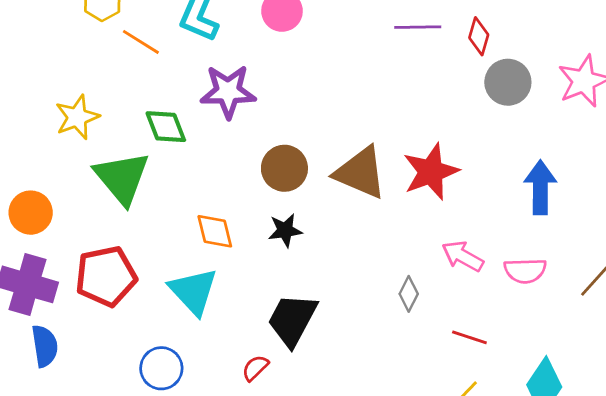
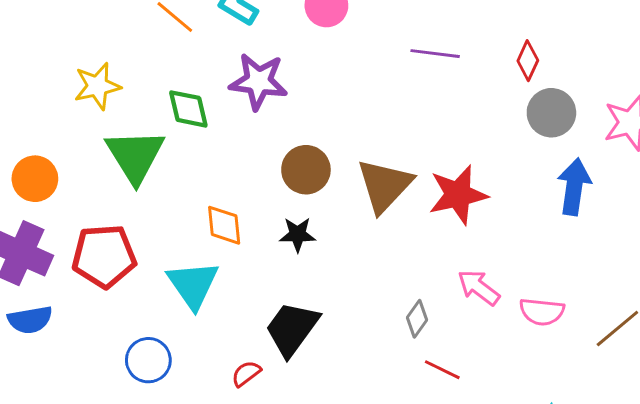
purple line: (418, 27) -> (435, 54), moved
brown triangle: (360, 173) -> (385, 185), turned 42
blue arrow: (540, 187) -> (574, 187), moved
red line: (469, 337) -> (442, 370), moved
blue semicircle: (45, 346) -> (30, 320), turned 81

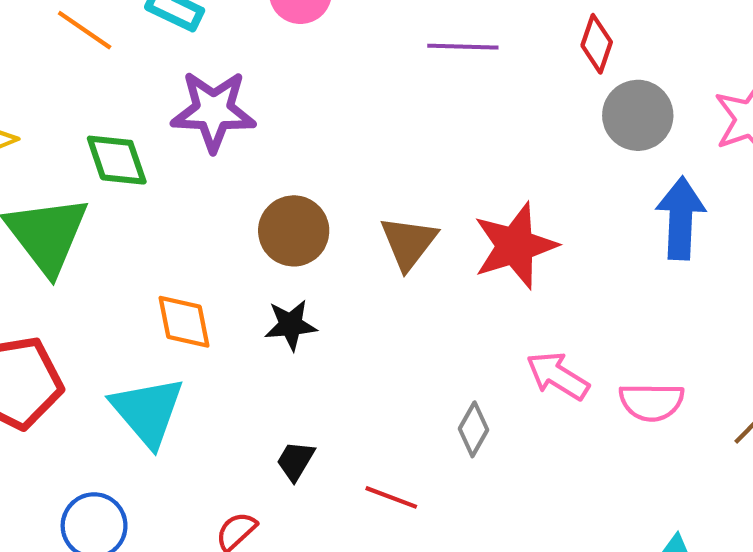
brown triangle: (385, 185) -> (409, 243), size x0.7
black trapezoid: (292, 329) -> (295, 461), size x0.5
red line: (442, 370) -> (391, 497), moved

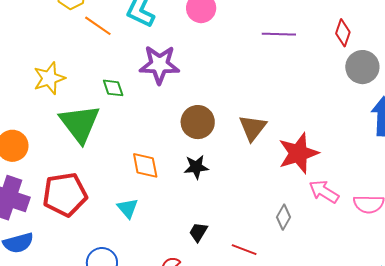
green diamond: (117, 160) -> (113, 88), size x0.7
red star: (515, 246) -> (298, 153), moved
cyan triangle: (148, 411) -> (128, 208), size x0.6

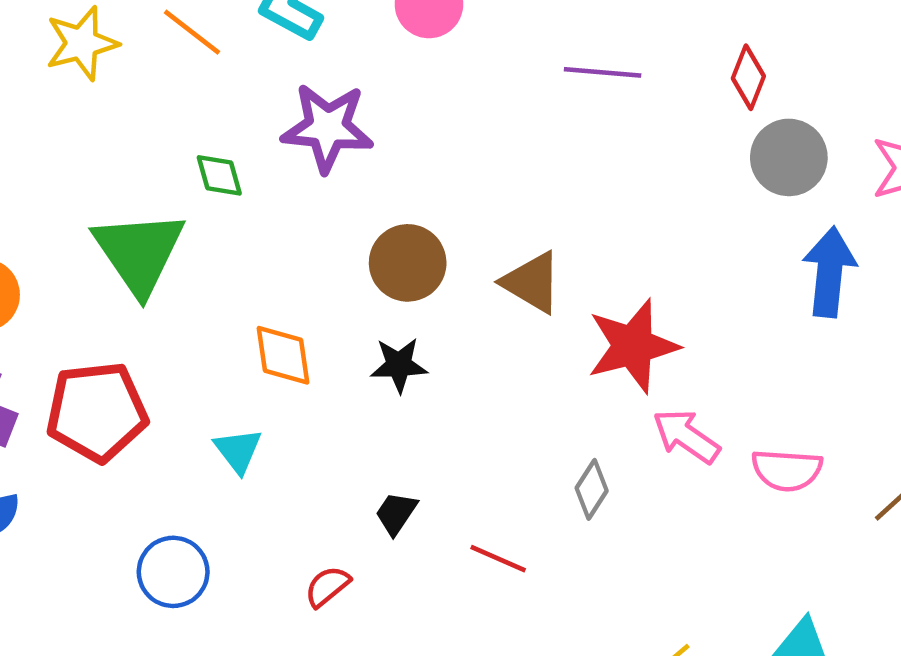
yellow star: (49, 78) -> (82, 43), moved
brown triangle: (253, 128) -> (532, 282), turned -40

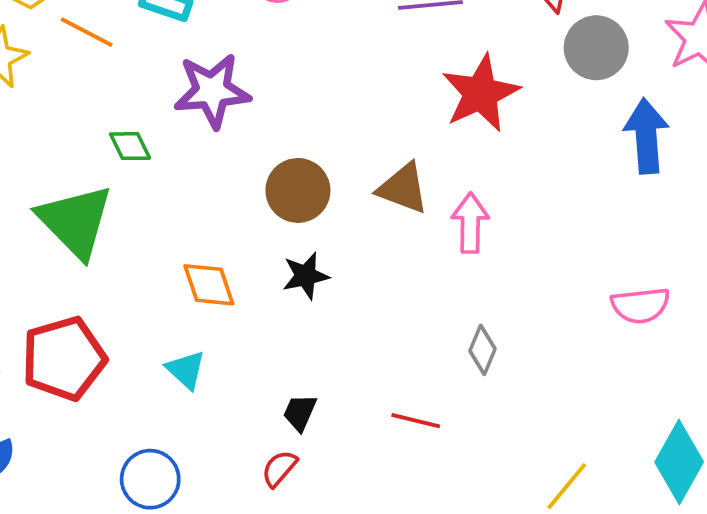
red star: (633, 346) -> (481, 93), moved
pink arrow: (686, 436) -> (470, 223), moved, turned 66
black trapezoid: (396, 513) -> (300, 413), moved

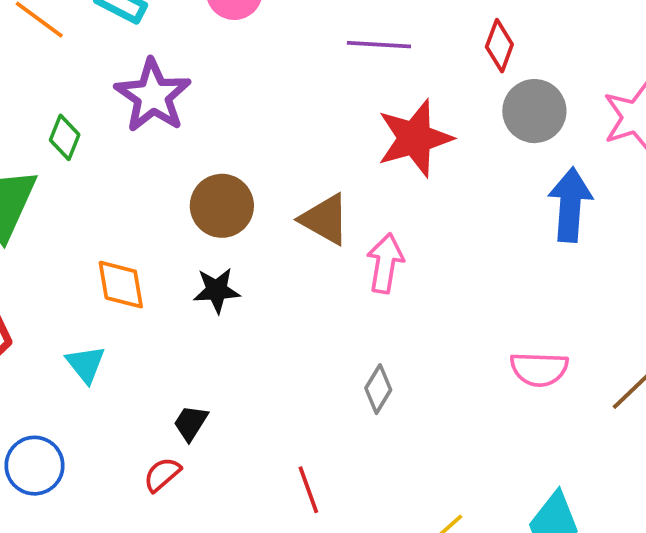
purple star: (212, 91) -> (153, 96), turned 30
green diamond: (130, 146) -> (65, 137), turned 39
red line: (416, 421) -> (308, 490), moved, turned 48

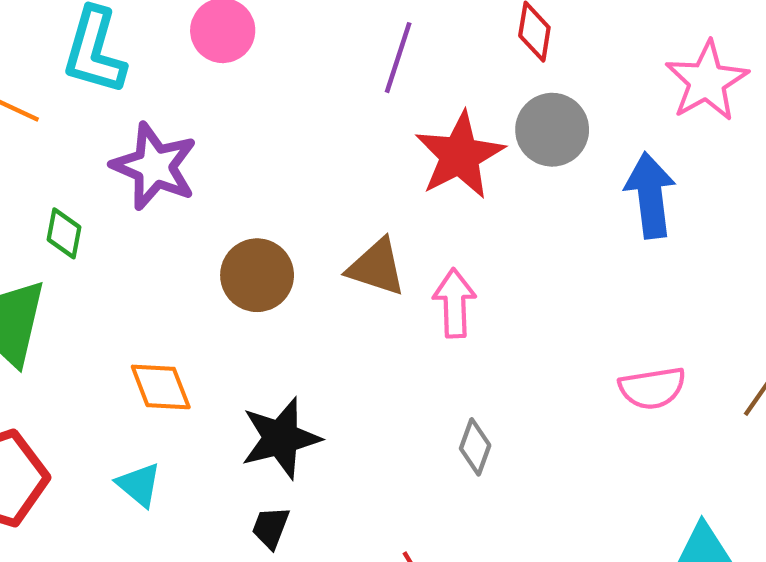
purple line: (379, 45) -> (398, 58), turned -64
gray circle: (534, 111) -> (552, 130), moved
black star: (217, 290) -> (281, 438), moved, size x1.5

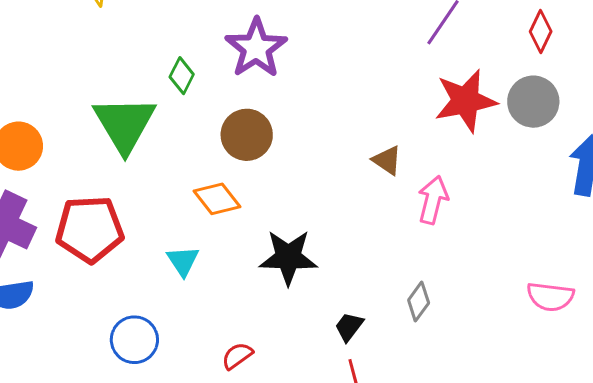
brown triangle: (376, 267) -> (387, 160), size x0.7
brown circle: (257, 275) -> (247, 135), moved
orange diamond: (161, 387) -> (217, 199), turned -33
black trapezoid: (271, 527) -> (349, 327), moved

